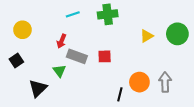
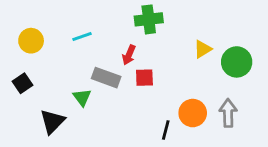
cyan line: (73, 14) -> (82, 36), moved
green circle: (177, 34) -> (237, 62), moved
red arrow: (61, 41) -> (129, 55), moved

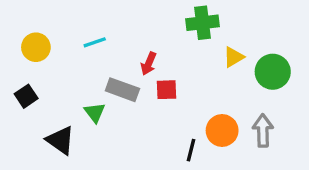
green cross: (149, 19) -> (202, 23), moved
black triangle: (52, 122) -> (60, 140), turned -40

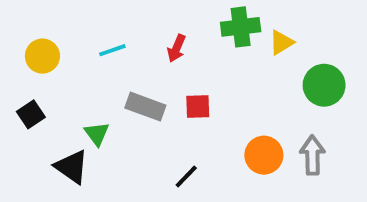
yellow triangle: (233, 57) -> (281, 42), moved
red arrow: (149, 64) -> (176, 48), moved
green triangle: (95, 113) -> (97, 134), moved
black line: (191, 150) -> (186, 176), moved, turned 30

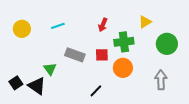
green cross: (241, 27) -> (124, 42), moved
red arrow: (176, 48) -> (103, 25), moved
black square: (31, 114) -> (16, 83), moved
orange circle: (264, 155) -> (123, 68), moved

